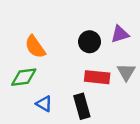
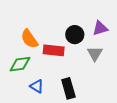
gray triangle: (126, 72) -> (95, 54), moved
red rectangle: (97, 77) -> (54, 50), moved

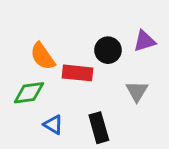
gray triangle: (95, 54) -> (137, 91), moved

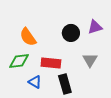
red rectangle: (78, 73) -> (51, 63), moved

